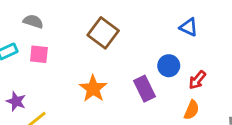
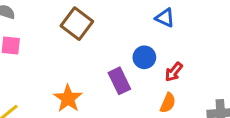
orange star: (93, 89) -> (68, 98), moved

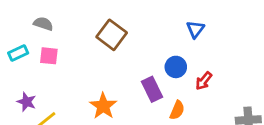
blue triangle: (165, 18) -> (195, 29), turned 42
orange semicircle: (168, 103) -> (177, 110), moved

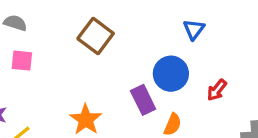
blue circle: (176, 67) -> (171, 74), size x1.4
red arrow: (204, 81) -> (217, 90), moved

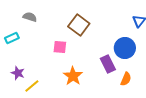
pink square: (22, 61) -> (60, 47), moved

